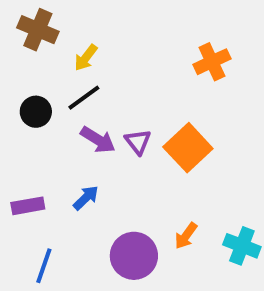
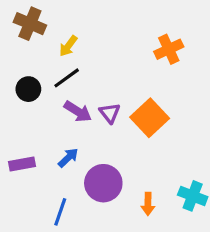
orange arrow: (186, 236) -> (148, 204), moved, turned -35
purple circle: (134, 256) -> (103, 183), moved
blue line: (44, 266) -> (60, 212), moved

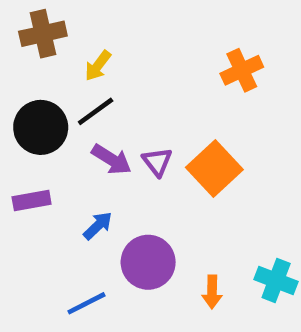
brown cross: (30, 24) -> (43, 34), turned -36
black circle: (28, 89) -> (41, 127), size x1.5
purple rectangle: (22, 164) -> (32, 201), moved
blue line: (60, 212) -> (86, 303), turned 44

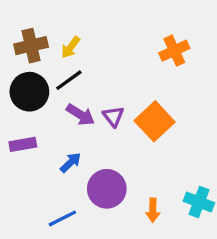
brown cross: (43, 34) -> (31, 46), moved

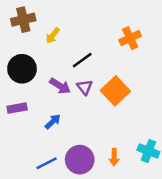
brown cross: (31, 46) -> (23, 20), moved
black line: (69, 80) -> (82, 60), moved
purple circle: (107, 189) -> (80, 160), moved

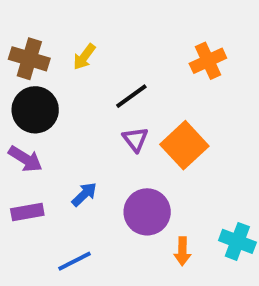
brown cross: (23, 20) -> (29, 59), moved, turned 30
purple arrow: (60, 86) -> (25, 159), moved
purple rectangle: (17, 108) -> (27, 212), moved
purple circle: (80, 160) -> (147, 212), moved

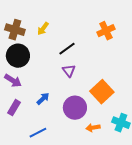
orange square: (184, 145) -> (102, 92), moved
purple rectangle: (27, 212) -> (14, 108), turned -49
orange arrow: (182, 251) -> (93, 128), turned 80

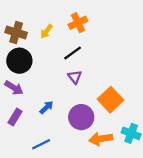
orange cross: (106, 31) -> (78, 23), moved
orange arrow: (93, 128) -> (101, 139), size x1.5

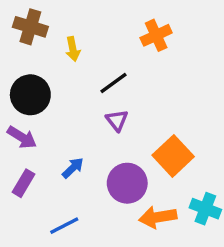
orange cross: (78, 23) -> (156, 35), moved
yellow arrow: (46, 31) -> (73, 49), turned -48
brown cross: (16, 32) -> (30, 27), moved

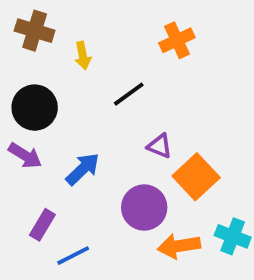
purple triangle: (117, 120) -> (160, 146), moved, turned -30
blue arrow: (73, 168) -> (83, 169), moved, size x1.4
purple rectangle: (24, 183) -> (42, 225), moved

